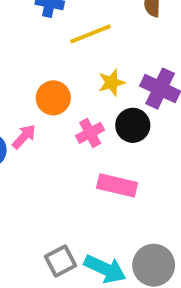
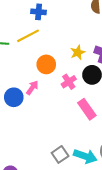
yellow line: (90, 34) -> (28, 36), moved
pink rectangle: (117, 185) -> (87, 109), turned 48

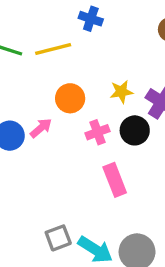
blue cross: (39, 12) -> (91, 19), moved

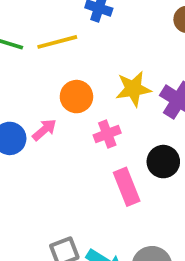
yellow star: (121, 92) -> (133, 89), size x1.4
black circle: (135, 130) -> (163, 162), moved

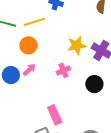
orange circle: (76, 97) -> (28, 45), moved
pink rectangle: (127, 187) -> (55, 115), moved

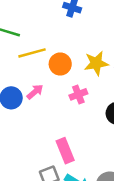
yellow line: (34, 22) -> (32, 53), moved
orange circle: (28, 45) -> (60, 64), moved

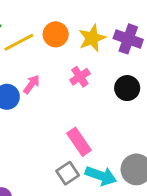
orange circle: (60, 64) -> (56, 34), moved

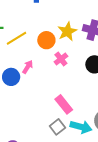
orange circle: (56, 34) -> (46, 40), moved

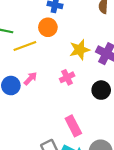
orange circle: (46, 40) -> (48, 27), moved
pink rectangle: (64, 104) -> (73, 126), moved

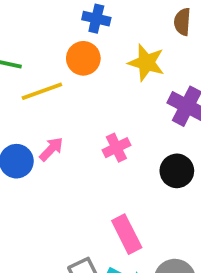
yellow star: (80, 50) -> (146, 63), moved, turned 30

